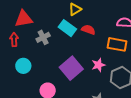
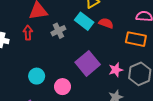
pink star: (98, 65) -> (116, 70), moved
cyan circle: (23, 66) -> (37, 76), moved

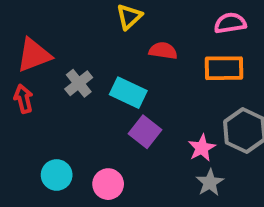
cyan rectangle: (84, 21) -> (128, 93), moved
purple square: (88, 63) -> (145, 132), size x0.7
pink star: (116, 70) -> (202, 148), moved

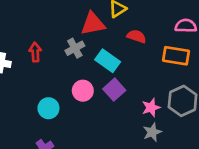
red triangle: (34, 55) -> (93, 24), moved
pink circle: (108, 184) -> (83, 91), moved

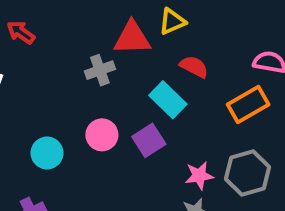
red arrow: (35, 52) -> (21, 32), moved, turned -60
orange rectangle: (176, 56) -> (248, 105), turned -48
cyan rectangle: (108, 61) -> (168, 100), moved

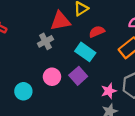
red semicircle: (194, 67) -> (97, 32), turned -42

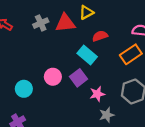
gray cross: (45, 41) -> (41, 23), moved
pink star: (109, 91) -> (97, 94), moved

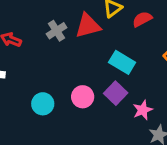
red semicircle: (100, 36) -> (142, 19), moved
cyan circle: (24, 89) -> (43, 104), moved

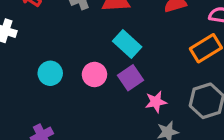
cyan rectangle: (122, 62) -> (127, 44), moved

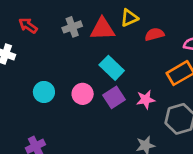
pink star: (156, 102) -> (146, 100), moved

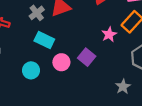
cyan rectangle: (112, 68) -> (44, 40), moved
pink star: (146, 100) -> (109, 34), moved

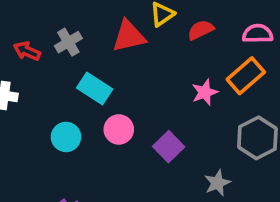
gray cross: (37, 13) -> (68, 42), moved
purple square: (87, 57) -> (169, 147), moved

